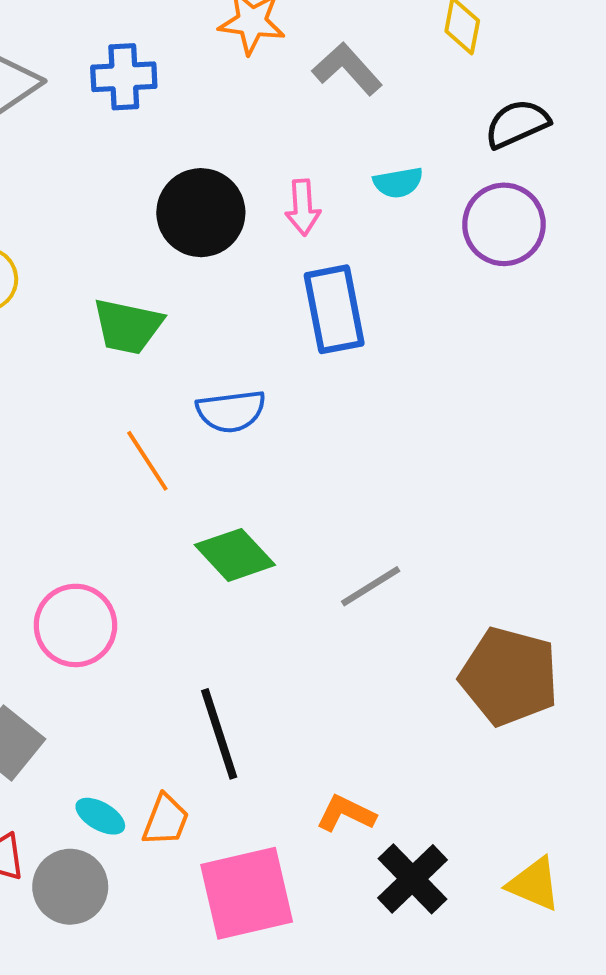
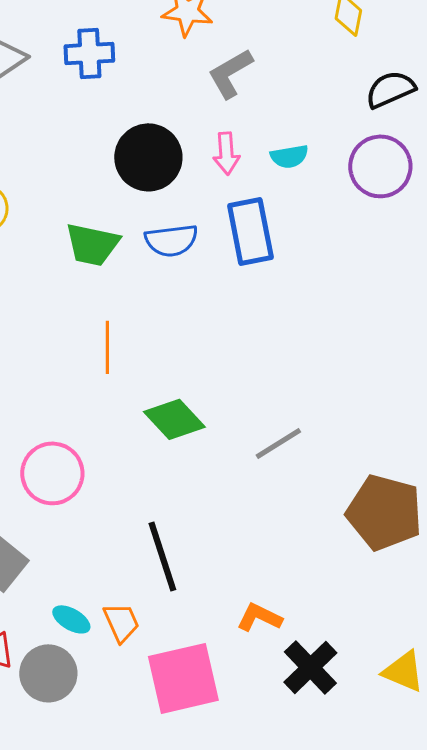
gray L-shape: (347, 69) -> (230, 73), moved, turned -78
cyan semicircle: (398, 183) -> (289, 156), moved
blue semicircle: (231, 411) -> (171, 240), moved
orange line: (147, 461) -> (107, 347), turned 33
orange trapezoid: (166, 820) -> (121, 622), turned -45

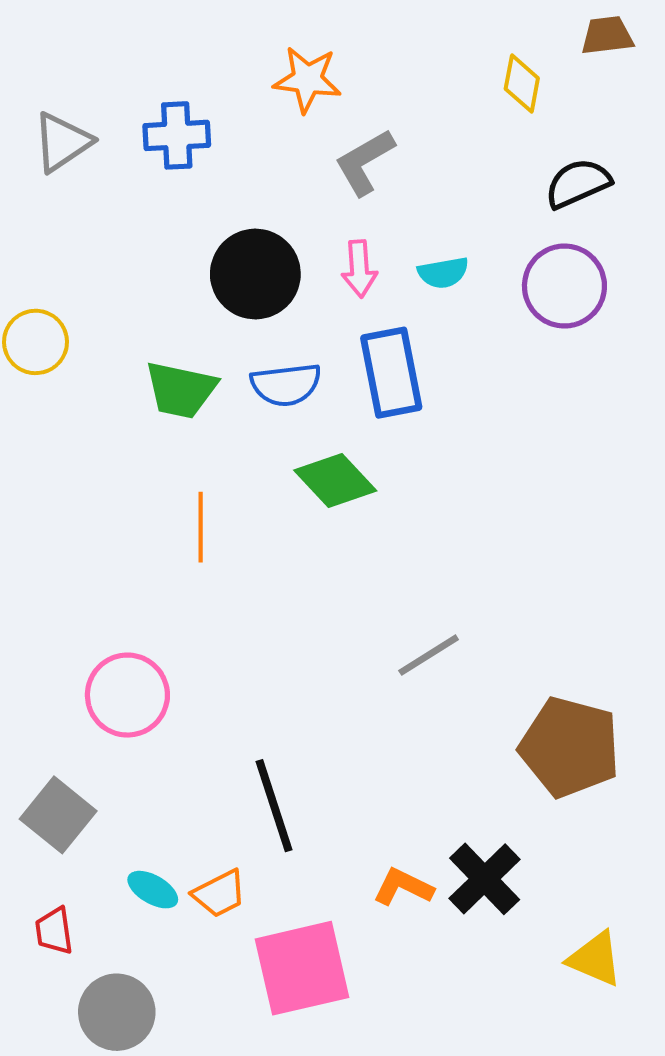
green diamond: (174, 419) -> (335, 481), moved
orange trapezoid: (121, 622) -> (219, 894), turned 87
black cross: (310, 667) -> (485, 879), moved
gray circle: (48, 673) -> (117, 1012), moved

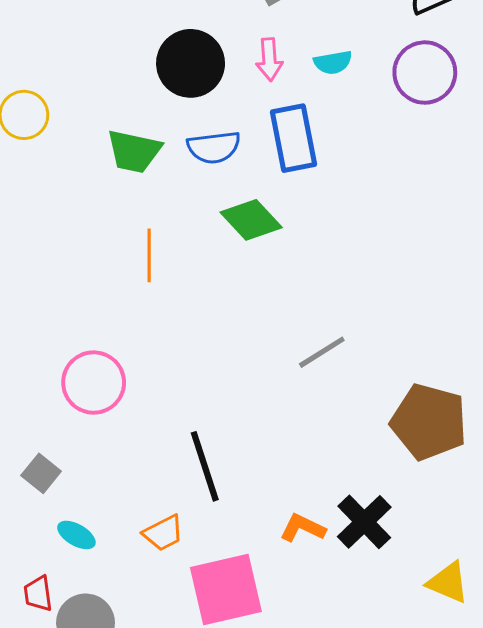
gray square: (58, 815) -> (41, 473), size x0.7
cyan ellipse: (153, 890) -> (76, 535), moved
red trapezoid: (54, 931) -> (38, 594), moved

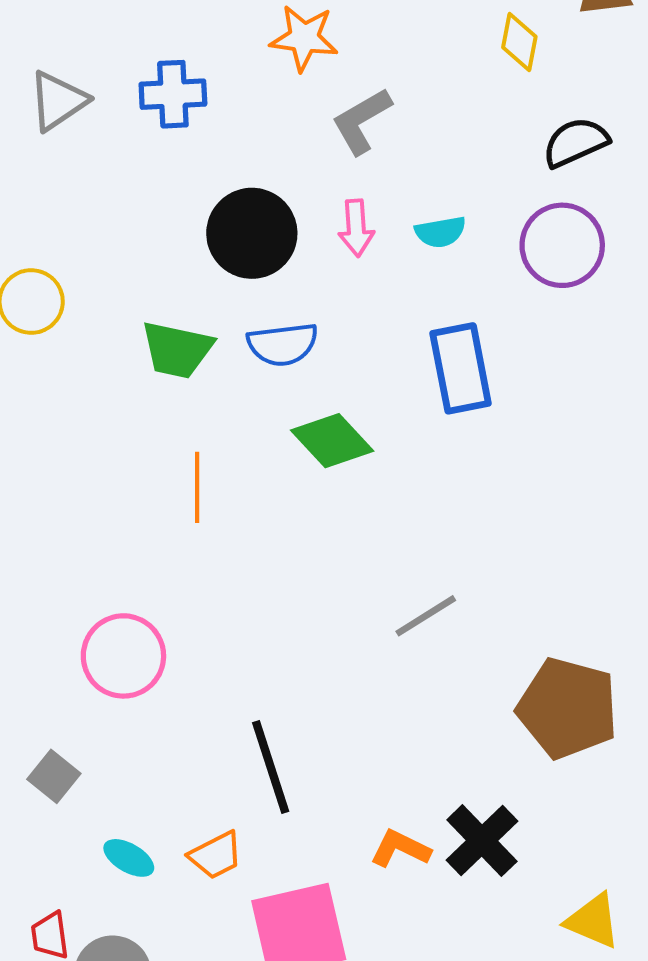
blue rectangle: (294, 138) -> (461, 368), moved
cyan ellipse: (76, 535) -> (129, 858), moved

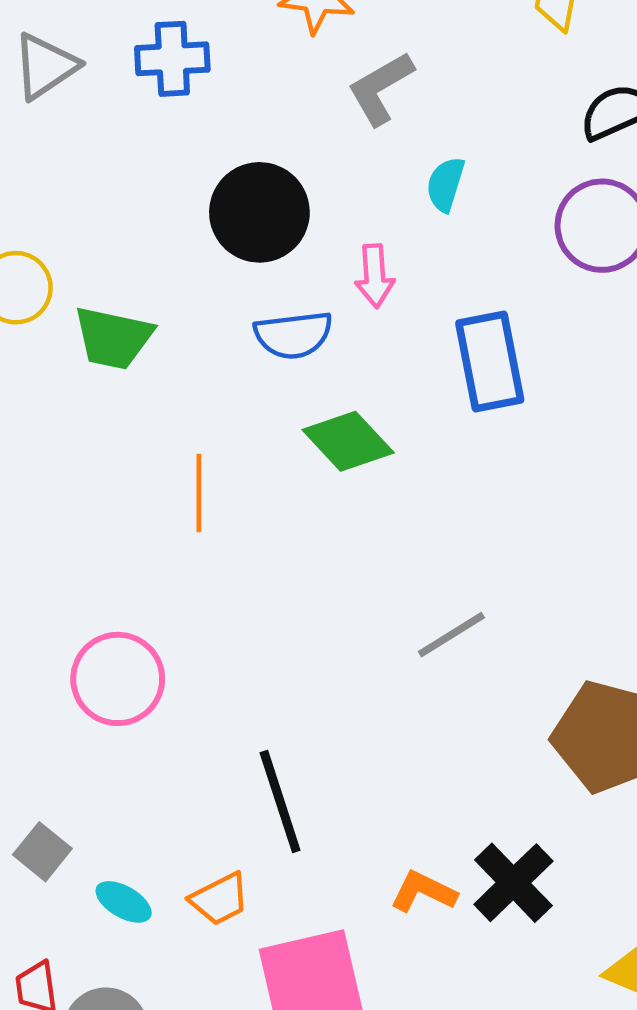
pink arrow: (356, 228) -> (375, 276), moved
cyan semicircle: (440, 232) -> (445, 184), moved, turned 117
green trapezoid: (177, 350) -> (113, 338), moved
gray square: (54, 776) -> (42, 852), moved

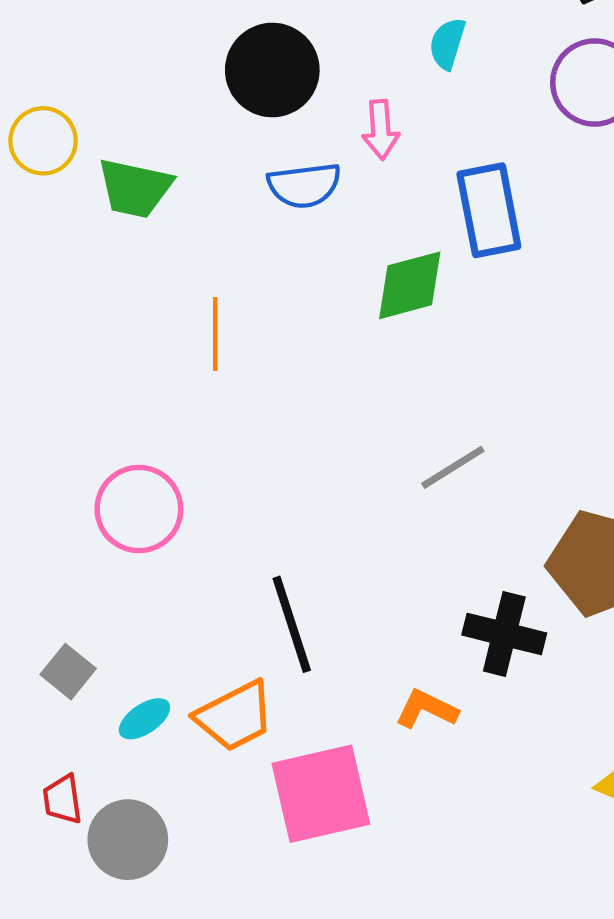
green diamond: (348, 441) -> (410, 285), moved, turned -62
black cross: (513, 883) -> (504, 634), moved, turned -32
orange trapezoid: (220, 899) -> (235, 716), size x1.4
cyan ellipse: (124, 902) -> (144, 719), turned -64

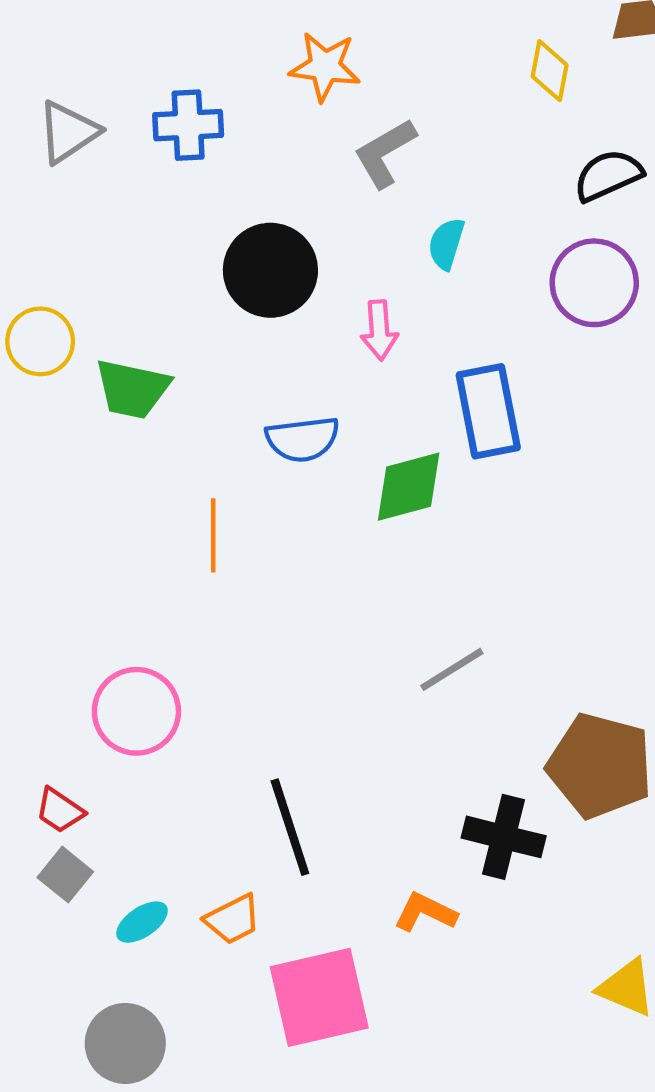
blue semicircle: (304, 185) -> (303, 439), moved
orange trapezoid: (235, 716) -> (233, 919), size x0.7
red trapezoid: (63, 799) -> (60, 810), moved, turned -48

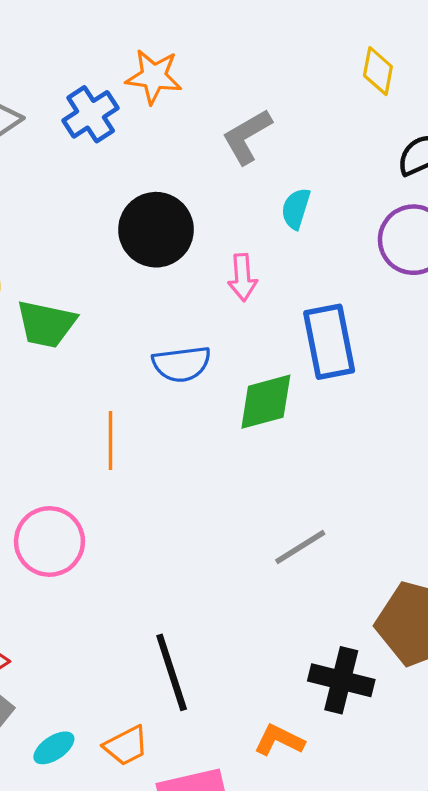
orange star: (325, 66) -> (154, 77), moved
blue cross: (188, 125) -> (91, 114), turned -30
pink circle: (136, 711) -> (49, 541), moved

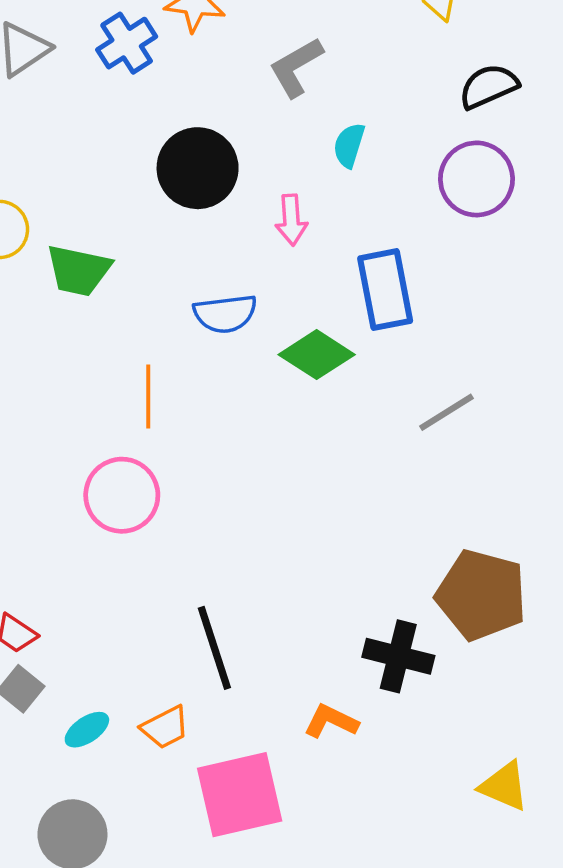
green diamond: (266, 402) -> (317, 355), turned 48
pink circle: (49, 541) -> (122, 495), moved
gray line: (300, 547) -> (446, 412), moved

